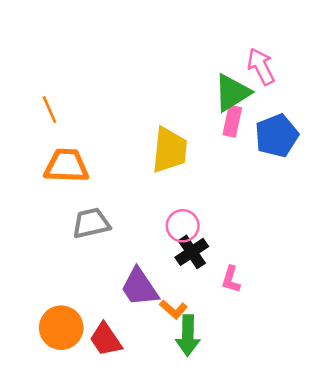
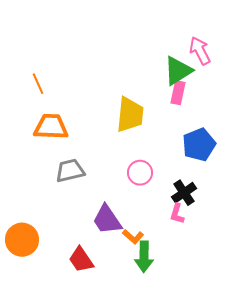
blue pentagon: (277, 136) -> (199, 145), moved
black cross: (192, 252) -> (184, 193), moved
orange circle: (61, 328) -> (22, 240), moved

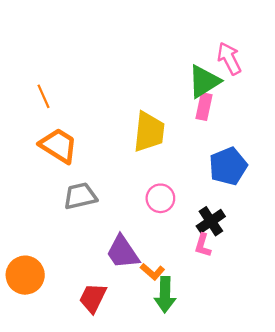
orange trapezoid: (51, 127) -> (58, 146), turned 30
red trapezoid: (81, 260) -> (93, 298), turned 60

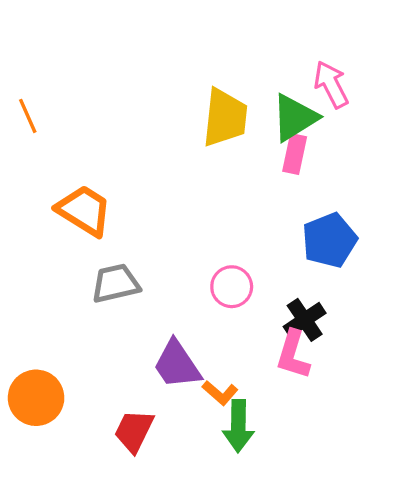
orange line: (44, 96) -> (28, 116), moved
yellow trapezoid: (149, 132) -> (225, 118), moved
pink L-shape: (203, 245) -> (293, 355), size x1.4

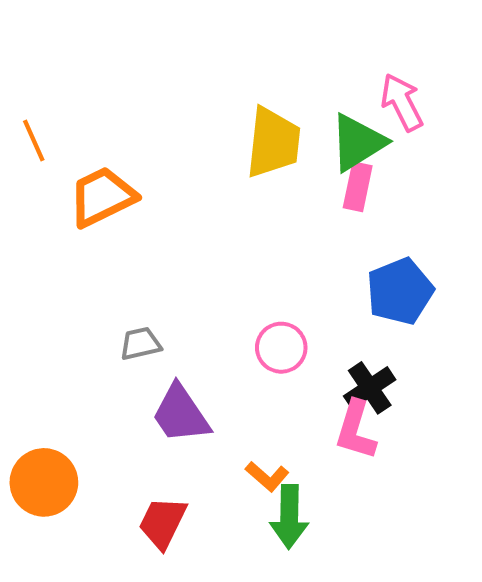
orange trapezoid: (84, 210) -> (102, 197), moved, turned -58
gray trapezoid: (116, 283) -> (140, 344), size x0.7
purple trapezoid: (177, 365) -> (181, 414), moved

